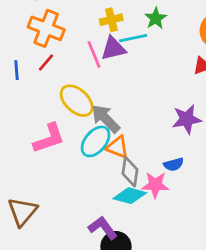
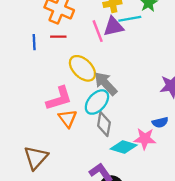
red line: (46, 62) -> (58, 37), turned 49
orange triangle: (118, 147) -> (68, 118), moved, turned 30
gray diamond: (130, 172) -> (104, 124), moved

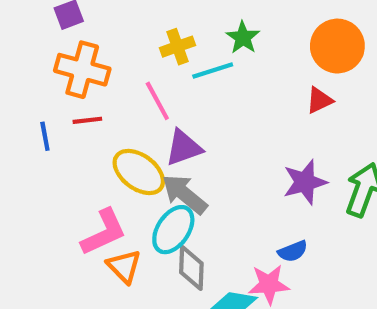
purple triangle: (113, 27) -> (184, 148), moved

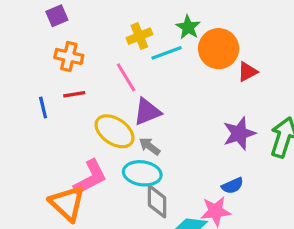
orange circle: (337, 46) -> (219, 49), moved
orange cross: (82, 70) -> (69, 57), size x0.7
gray arrow: (185, 194) -> (150, 146), size x0.6
cyan ellipse: (173, 230) -> (142, 173), turned 66
orange triangle: (124, 266) -> (67, 203), moved, size x1.4

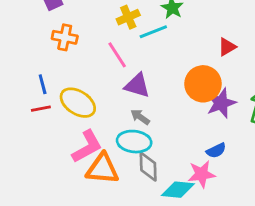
orange circle: (219, 49) -> (203, 84), moved
red line: (74, 94) -> (41, 109), moved
purple triangle: (147, 112) -> (137, 85), turned 40
yellow ellipse: (115, 131) -> (78, 103), moved
orange triangle: (67, 203) -> (102, 169), moved, turned -36

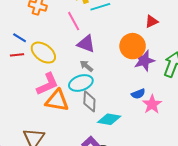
blue line: (43, 84) -> (20, 38), turned -48
cyan ellipse: (134, 142) -> (81, 83), turned -30
pink star: (202, 174) -> (152, 104), moved, turned -30

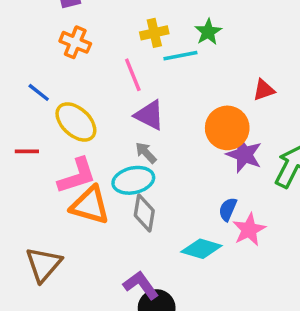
red line: (17, 55) -> (27, 151), moved
purple star: (144, 61) -> (244, 155), turned 30
blue semicircle: (138, 94) -> (228, 209), turned 128
cyan diamond: (109, 119) -> (201, 249), moved

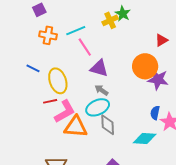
yellow cross: (154, 33) -> (110, 20), moved
cyan line: (180, 56) -> (76, 31), moved
yellow ellipse: (76, 122) -> (58, 81), turned 40
red line: (27, 151) -> (50, 101), moved

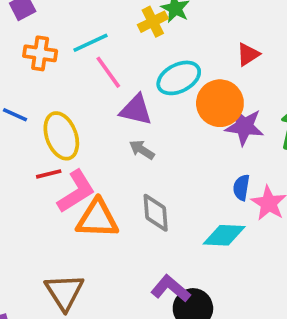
cyan ellipse: (98, 107) -> (179, 78), moved

